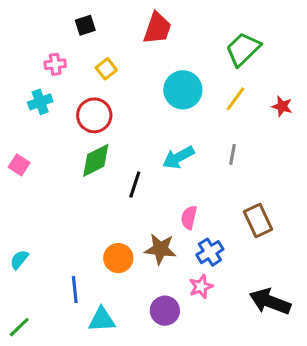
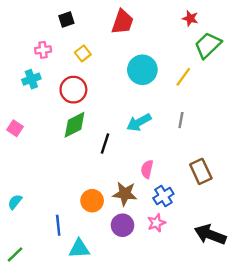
green trapezoid: (243, 49) -> (208, 45), moved
red star: (282, 106) -> (190, 18), moved
purple circle: (165, 311) -> (123, 225), moved

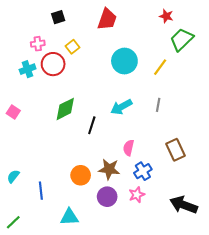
red circle: (73, 90) -> (53, 64), moved
blue line: (58, 225) -> (41, 191), moved

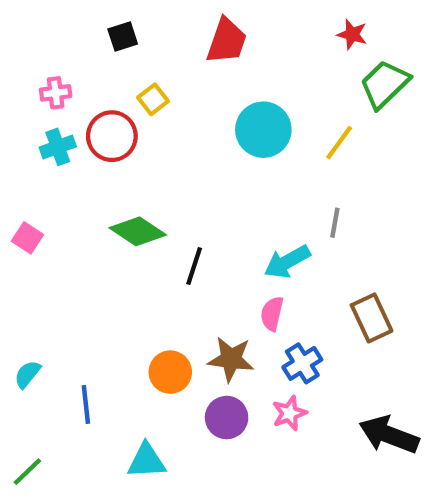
pink cross: (38, 44) -> (56, 93), moved
cyan arrow: (121, 107) -> (287, 262), moved
green diamond: (65, 109) -> (138, 231), turned 60

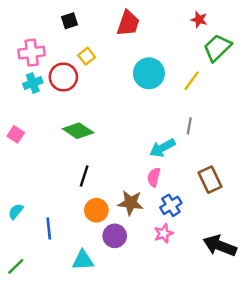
pink cross: (56, 93) -> (32, 53), size x1.5
black line: (194, 266) -> (84, 176), moved
purple circle: (227, 418) -> (115, 236), moved

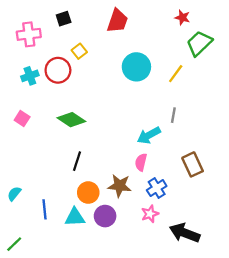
pink cross: (32, 53) -> (29, 34), moved
pink square: (16, 134) -> (22, 118), moved
black arrow: (220, 246) -> (185, 233), moved
cyan triangle: (83, 260) -> (75, 217), moved

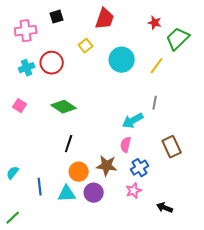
red star: (182, 18) -> (155, 23), moved
yellow square: (79, 51) -> (86, 46), moved
black arrow: (185, 233) -> (165, 208), size x0.6

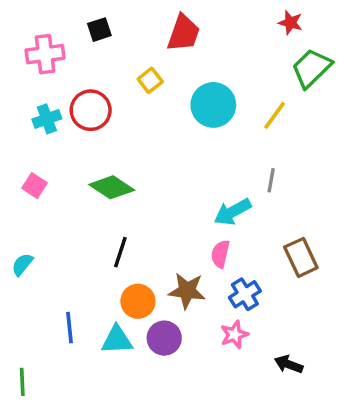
red star: (155, 23) -> (290, 23), moved
cyan semicircle: (13, 173) -> (22, 264), moved
green line: (13, 218) -> (22, 382), turned -49

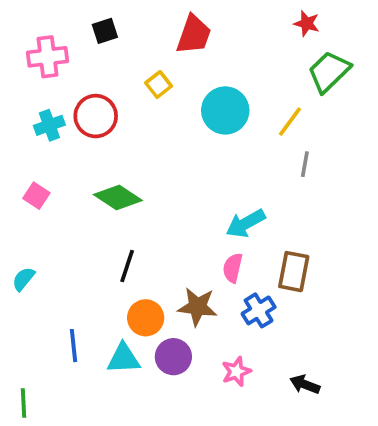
gray line: (271, 180) -> (305, 164), moved
brown rectangle: (301, 257) -> (294, 272), moved, turned 36
pink star: (234, 335) -> (236, 371), moved

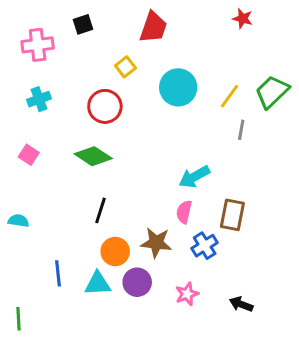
green trapezoid: (329, 72) -> (272, 92), moved
red circle: (96, 116) -> (105, 106), moved
cyan semicircle: (23, 279) -> (18, 221), turned 60

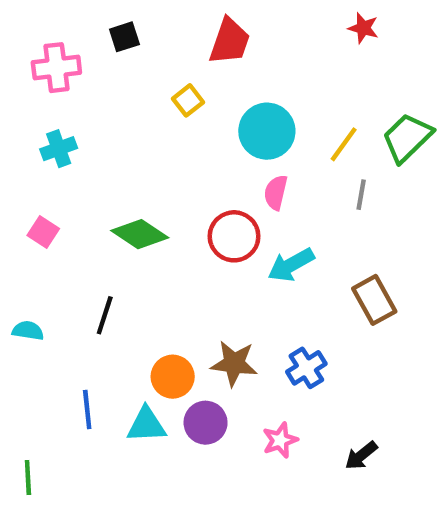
red circle: (105, 106) -> (234, 236), moved
black line: (101, 210) -> (105, 315), moved
pink semicircle: (184, 212) -> (276, 192), moved
brown rectangle: (232, 215) -> (374, 300), moved, turned -40
black arrow: (241, 304) -> (361, 456), turned -60

